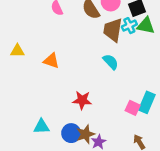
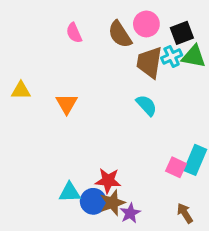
orange triangle: (51, 61) -> (67, 104), turned 42
red star: (82, 100) -> (108, 181), moved
cyan triangle: (42, 127) -> (70, 192), moved

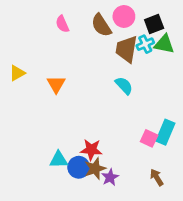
yellow triangle: (21, 90) -> (17, 73), turned -30

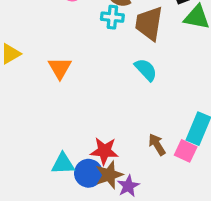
cyan cross: (145, 44) -> (112, 17), moved, turned 30
pink square: (149, 138) -> (186, 151), moved
brown arrow: (157, 177) -> (157, 145), moved

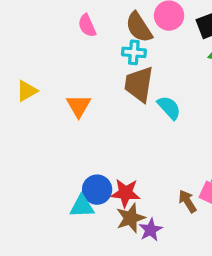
brown trapezoid: (149, 24) -> (139, 84), moved
brown arrow: (157, 145) -> (187, 201), moved
blue circle: (88, 173) -> (97, 190), moved

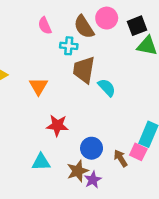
cyan cross: (134, 52) -> (69, 46), moved
blue circle: (97, 190) -> (92, 148), moved
red star: (126, 193) -> (57, 125), moved

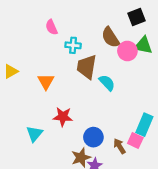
pink circle: (107, 18) -> (127, 51), moved
black square: (137, 26) -> (136, 17), moved
brown semicircle: (84, 27) -> (110, 37), moved
cyan triangle: (41, 162) -> (35, 134), moved, turned -48

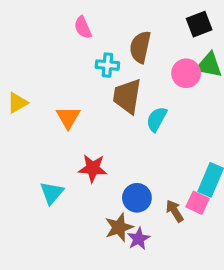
pink semicircle: (51, 27) -> (83, 27), moved
brown semicircle: (110, 37) -> (140, 47), moved, turned 45
cyan semicircle: (107, 83) -> (157, 119), turned -108

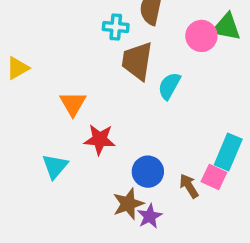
orange triangle: (68, 118) -> (73, 104), moved

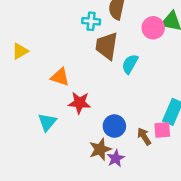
orange triangle: (73, 104) -> (60, 77), turned -42
pink square: (214, 177) -> (162, 130), turned -30

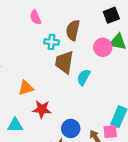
orange triangle: (60, 77) -> (26, 88), turned -35
cyan triangle: (47, 122) -> (15, 125), turned 49

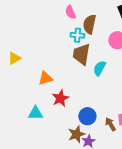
pink semicircle: (35, 17) -> (70, 12), moved
cyan cross: (51, 42) -> (77, 35), moved
red star: (42, 109) -> (60, 98), turned -30

